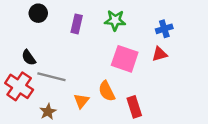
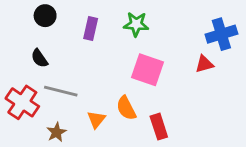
blue cross: (164, 29) -> (221, 34), moved, size x1.5
red triangle: (159, 54) -> (204, 64), moved
black semicircle: (29, 58) -> (39, 58), moved

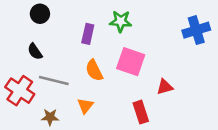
purple rectangle: (91, 28) -> (88, 34), moved
red triangle: (204, 64) -> (165, 87), moved
orange semicircle: (126, 108) -> (94, 70), moved
brown star: (56, 132) -> (50, 117), turned 30

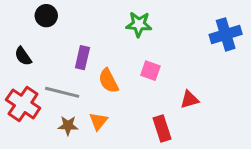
purple rectangle: (88, 34) -> (82, 58), moved
black semicircle: (35, 52) -> (23, 56), moved
pink square: (131, 62) -> (150, 71), size x0.6
brown star: (50, 117) -> (68, 126), moved

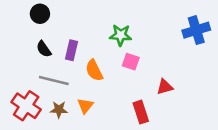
green star: (139, 24) -> (121, 35), moved
black semicircle: (23, 56) -> (44, 49), moved
red cross: (23, 104) -> (26, 106), moved

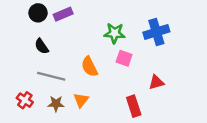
blue cross: (196, 30) -> (156, 32), moved
purple rectangle: (71, 50) -> (63, 14), moved, turned 54
red cross: (26, 106) -> (25, 100), size x0.6

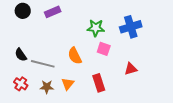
black circle: (38, 13) -> (23, 11), moved
black semicircle: (42, 46) -> (21, 55), moved
red rectangle: (134, 106) -> (99, 83), moved

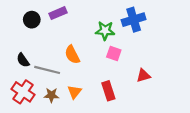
black circle: (23, 11) -> (32, 20), moved
blue cross: (131, 27) -> (134, 20), moved
orange semicircle: (75, 56) -> (72, 55), moved
red cross: (21, 84) -> (23, 92), size x1.5

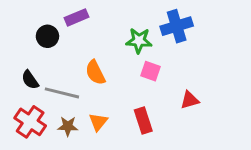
black circle: (32, 20) -> (47, 36), moved

